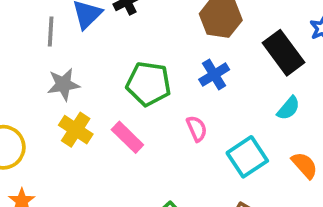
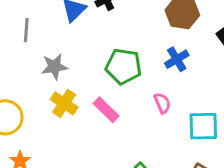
gray line: (51, 32) -> (26, 30), moved
cyan square: (247, 157) -> (203, 126), turned 32

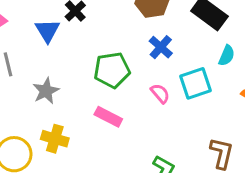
yellow cross: (64, 103) -> (55, 139), moved
cyan square: (203, 126) -> (196, 83), moved

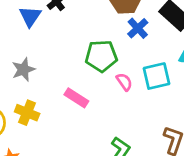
blue cross: (161, 47) -> (138, 28), moved
green pentagon: (112, 70) -> (101, 56), moved

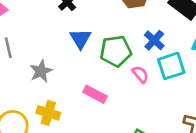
blue triangle: (30, 16) -> (80, 39), moved
blue cross: (138, 28) -> (154, 40), moved

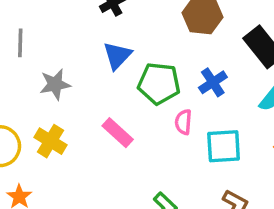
cyan square: (171, 66) -> (224, 146), moved
pink semicircle: (140, 74) -> (183, 122), turned -150

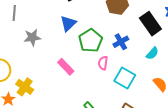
green pentagon: (159, 83) -> (91, 41), turned 30
yellow cross: (50, 141) -> (25, 87), moved
cyan square: (224, 146) -> (125, 78), turned 30

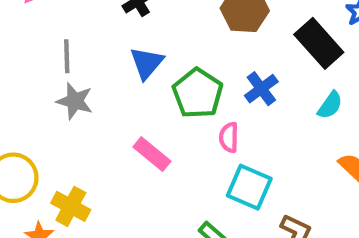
gray line: (14, 13) -> (67, 56), moved
gray star: (32, 37) -> (75, 101), turned 30
cyan square: (125, 78) -> (249, 187), moved

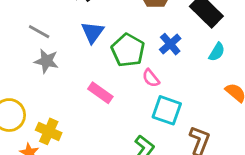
gray line: (67, 56) -> (39, 32), turned -55
pink semicircle: (229, 137) -> (151, 78), turned -36

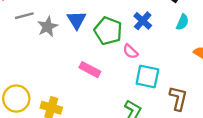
gray line: (39, 32) -> (24, 16), moved, turned -36
gray star: (46, 61) -> (48, 27), moved, turned -30

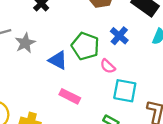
blue triangle: (77, 20) -> (58, 60), moved, turned -30
pink rectangle: (90, 70) -> (70, 96), moved

